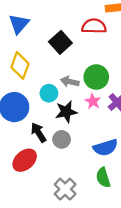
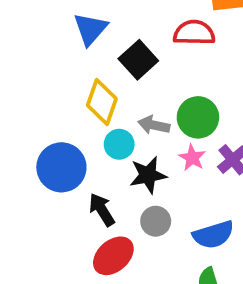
blue triangle: (19, 24) -> (90, 29), moved
yellow diamond: (20, 65) -> (102, 102), moved
gray circle: (62, 139) -> (156, 221), moved
red ellipse: (25, 160) -> (113, 256), moved

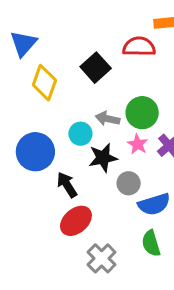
blue triangle: (90, 29) -> (23, 44), moved
yellow diamond: (102, 102) -> (44, 83), moved
gray circle: (156, 221) -> (129, 183), moved

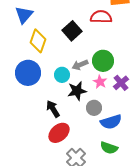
gray arrow: (108, 119) -> (80, 65), turned -35
blue circle: (35, 152) -> (28, 73), moved
green semicircle: (151, 243) -> (109, 148), turned -54

